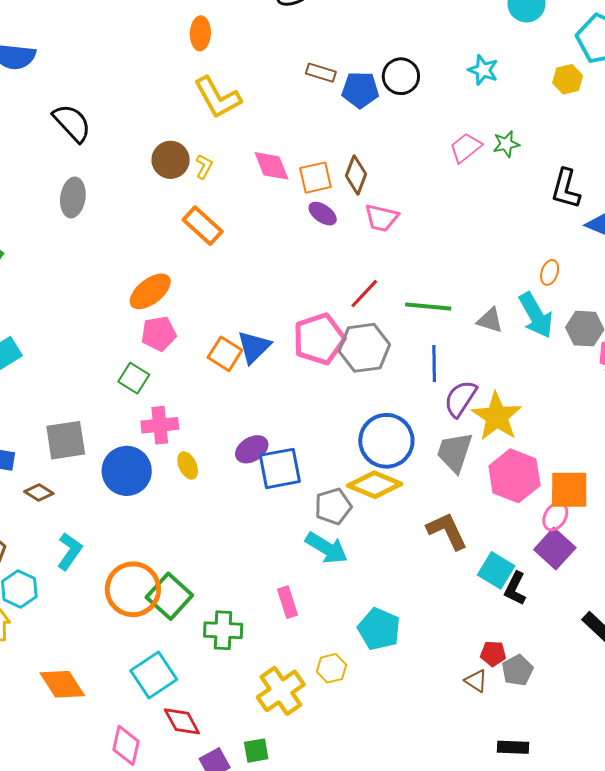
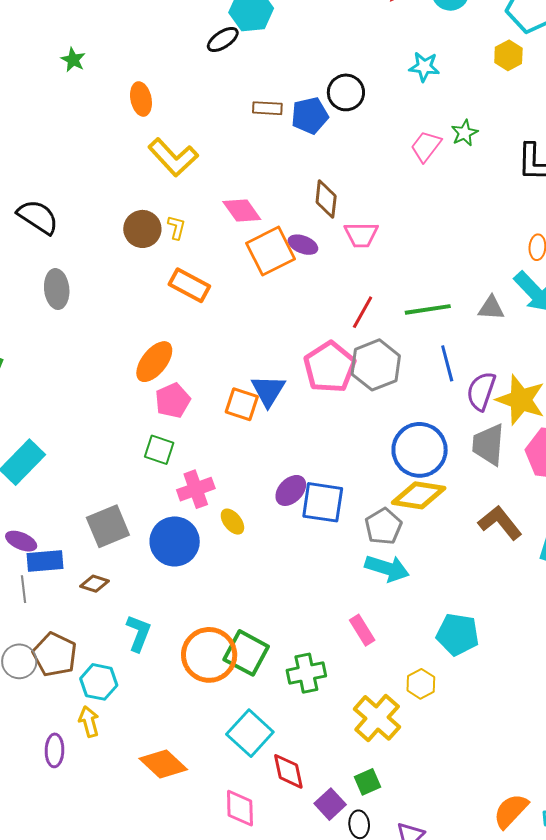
orange square: (315, 178) -> (271, 251), moved, size x1.4
blue square: (280, 468) -> (323, 502), turned 33
red diamond: (182, 721) -> (288, 771), turned 30

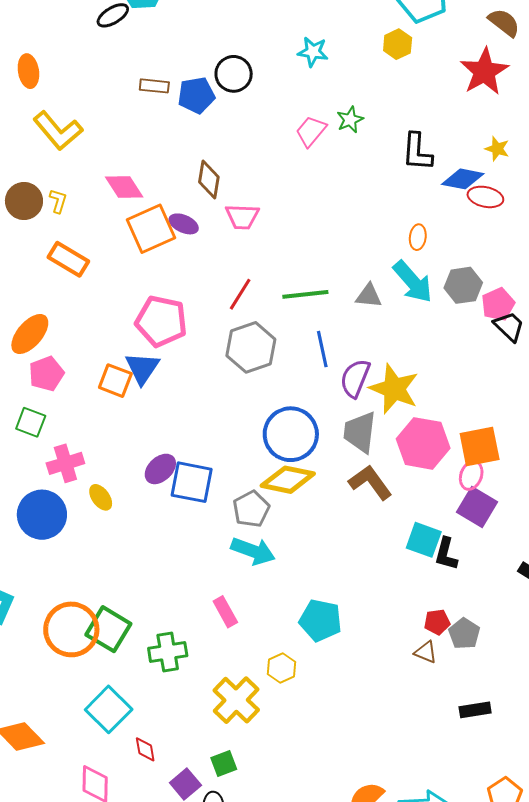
pink pentagon: (330, 367) -> (161, 321), moved, turned -30
brown L-shape: (500, 523) -> (370, 482), moved
red diamond: (288, 771) -> (145, 749), size x0.7

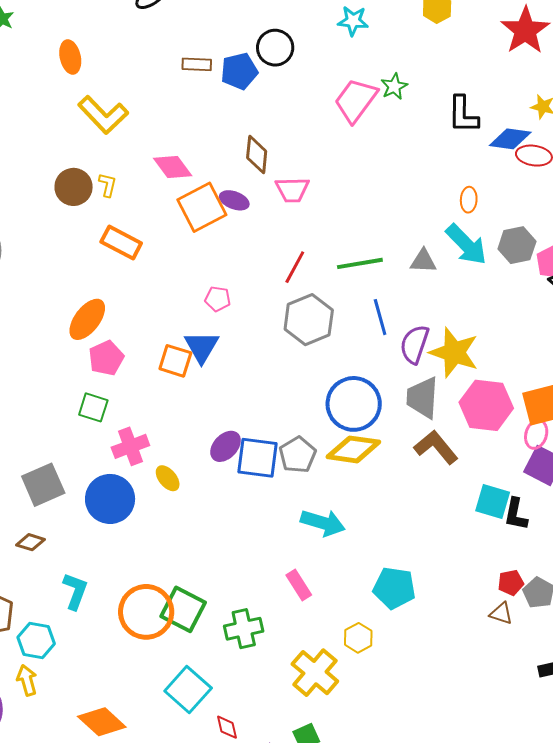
pink trapezoid: (311, 131) -> (356, 100), size x1.4
pink pentagon: (161, 321) -> (218, 299), size x0.5
gray pentagon: (251, 509) -> (298, 455), moved

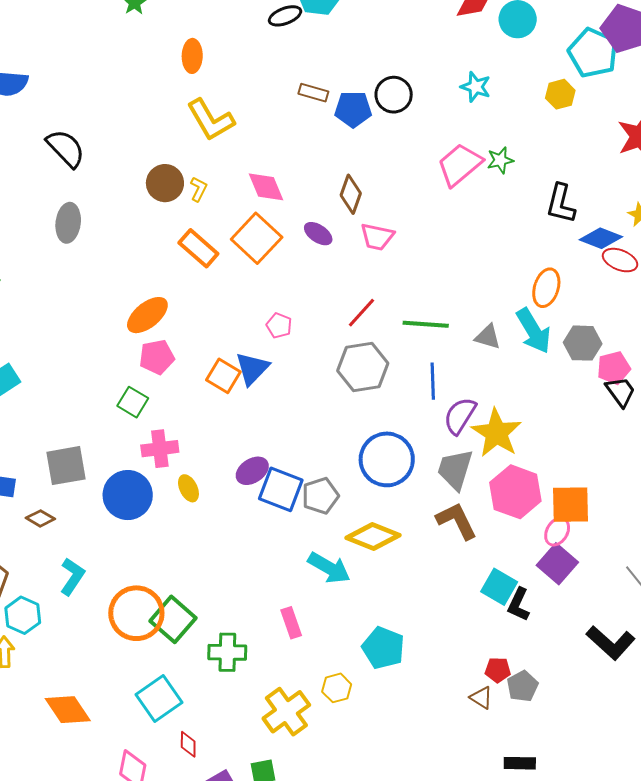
orange ellipse: (469, 200) -> (546, 288), size x1.5
orange square: (202, 207) -> (257, 238), moved, turned -33
yellow diamond: (353, 449) -> (373, 537), moved

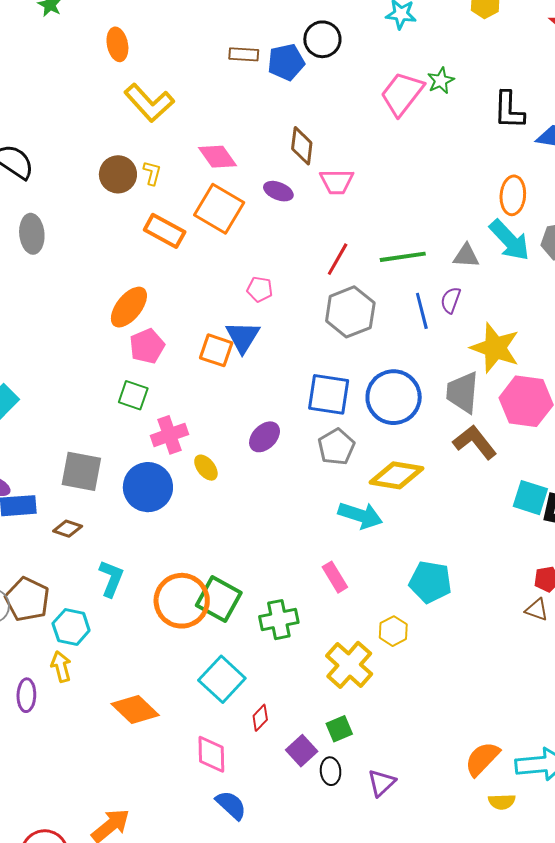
purple semicircle: (460, 416) -> (451, 300), moved, size x0.7
gray square: (66, 466) -> (81, 471), turned 33
blue square: (281, 489) -> (329, 394), moved
red diamond: (188, 744) -> (260, 718), turned 56

